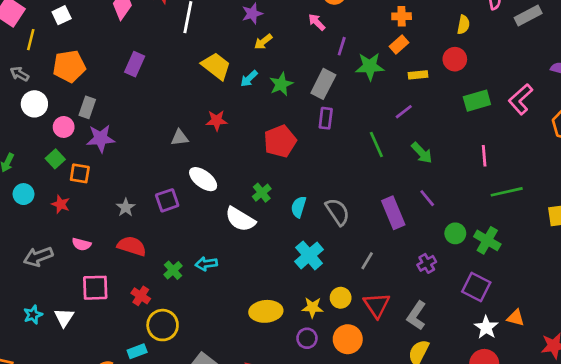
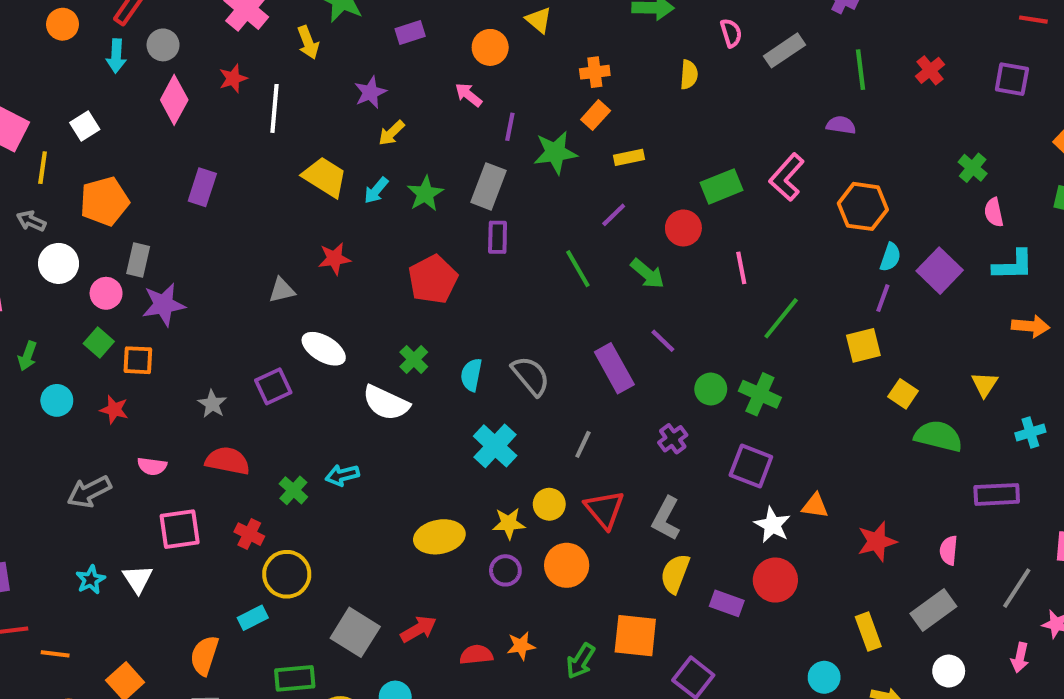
red circle: (455, 59) -> (683, 228), moved
green line: (507, 192) -> (781, 318), turned -32

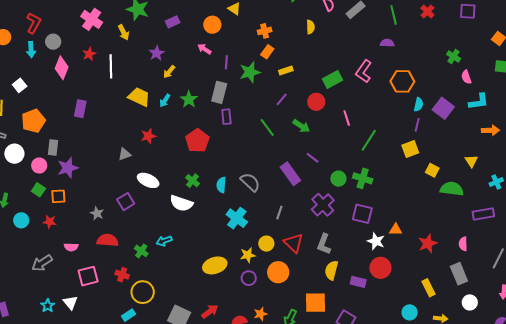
purple cross: (673, 439) -> (323, 205), size x1.6
gray rectangle: (933, 610) -> (459, 274), turned -70

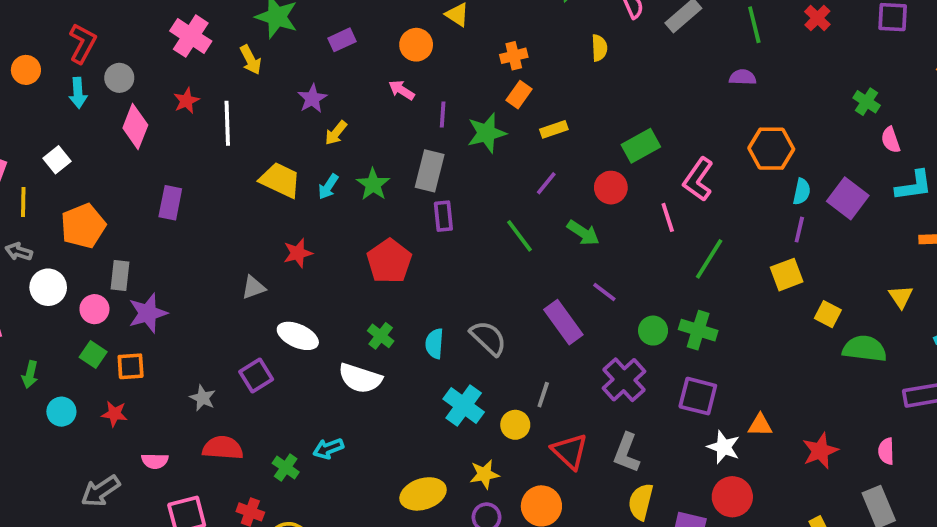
pink L-shape: (364, 71) -> (698, 179), moved
yellow circle: (266, 244) -> (515, 425), moved

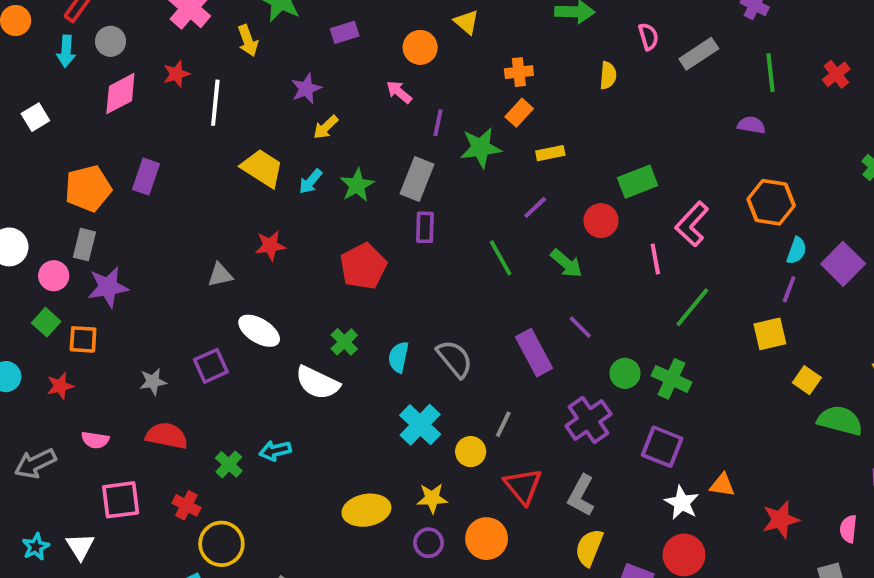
pink diamond: (135, 126) -> (120, 93), turned 33
orange pentagon: (83, 226) -> (88, 188), moved
gray star: (203, 398) -> (153, 382), turned 30
red star: (114, 414) -> (60, 386), turned -30

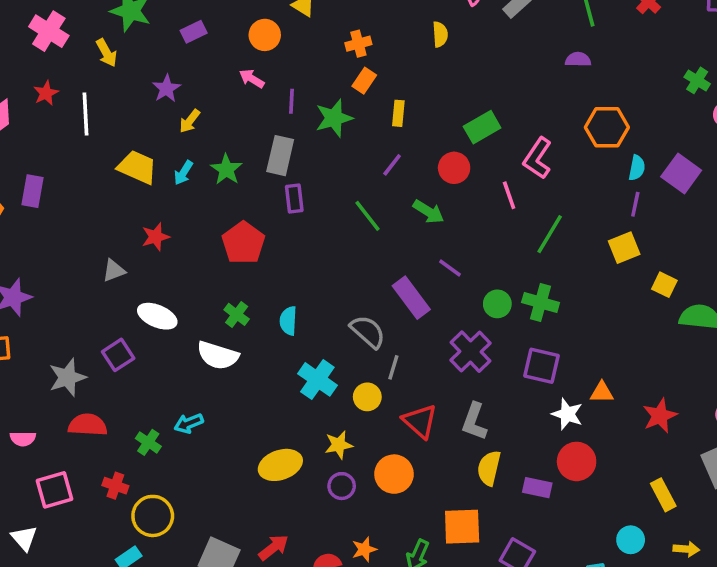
yellow rectangle: (550, 153) -> (398, 113), turned -65
gray semicircle: (455, 359) -> (368, 332), moved
gray star: (153, 382) -> (67, 377), size x1.5

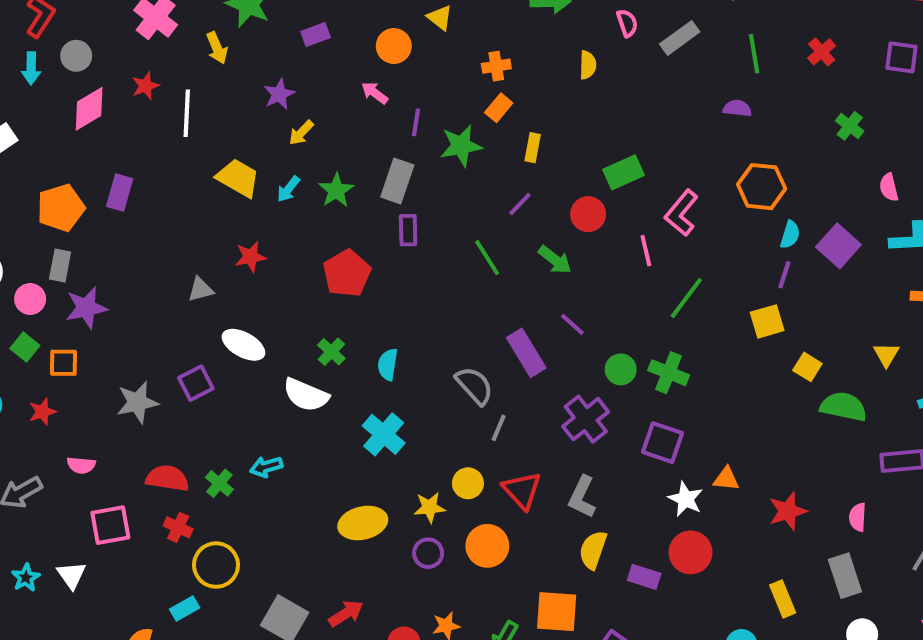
green cross: (697, 80) -> (850, 126), moved
cyan cross: (317, 379) -> (384, 434), moved
yellow circle: (367, 397) -> (468, 483), moved
red semicircle: (88, 425) -> (167, 478), moved

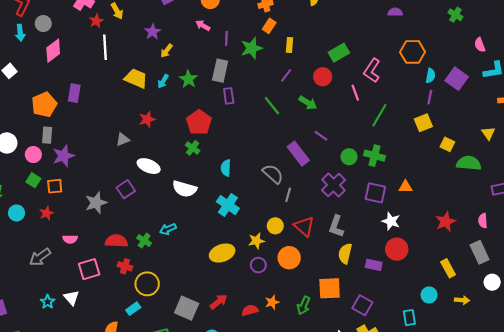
red star: (145, 86) -> (96, 21), moved
green cross: (331, 352) -> (193, 148), moved
orange triangle: (726, 479) -> (405, 187), moved

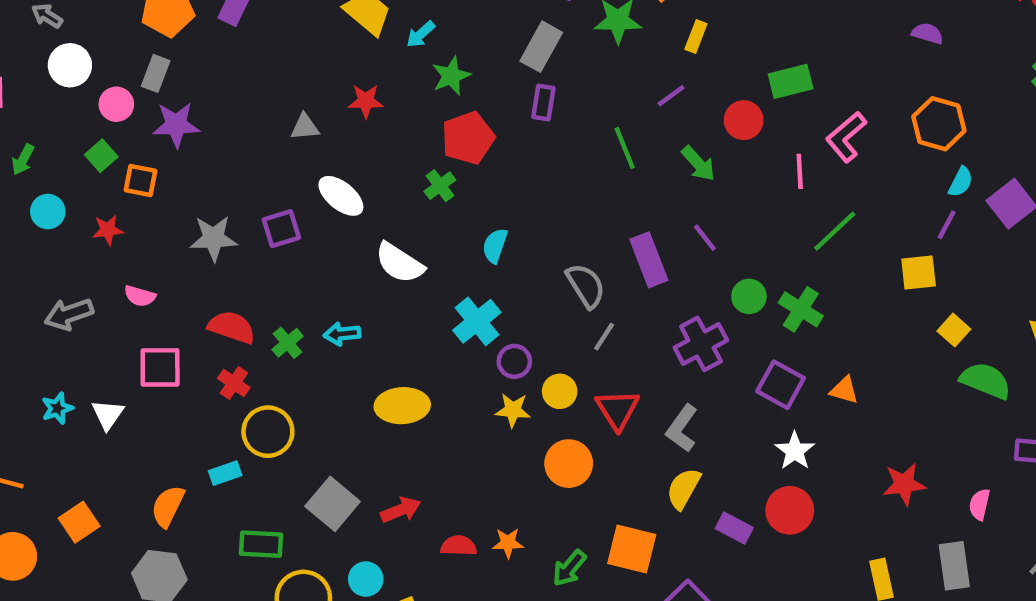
green star: (188, 79) -> (451, 76), moved
yellow ellipse: (222, 253) -> (402, 406), moved
purple circle: (258, 265) -> (514, 361), moved

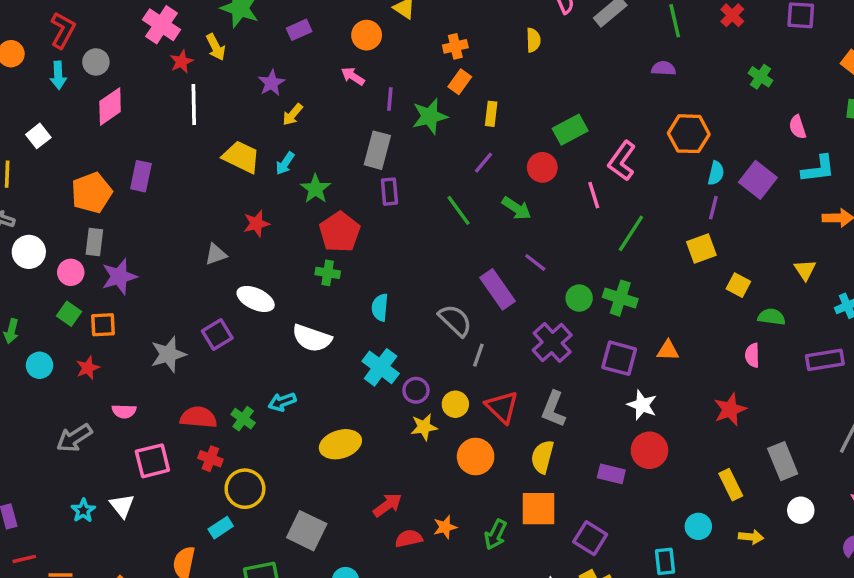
green cross: (440, 186) -> (328, 273), turned -30
green semicircle: (986, 381) -> (772, 317), size x0.7
yellow semicircle: (683, 489) -> (542, 457), moved
pink semicircle: (979, 504) -> (752, 355), moved
red arrow: (401, 510) -> (387, 505), moved

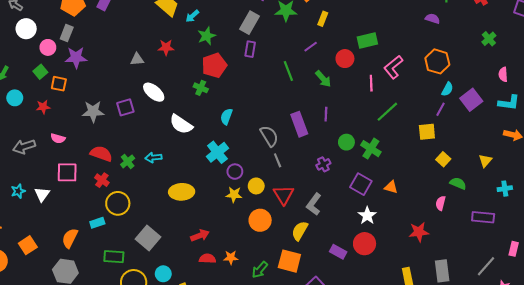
purple line: (535, 262) -> (326, 114), turned 40
purple cross: (552, 343) -> (323, 164), size x0.6
gray line: (478, 355) -> (278, 160), turned -56

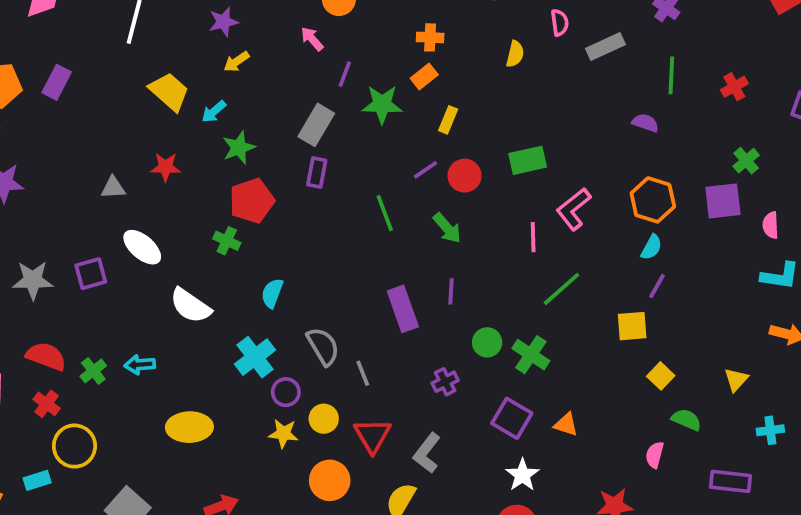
red circle: (345, 59) -> (465, 176), moved
cyan semicircle: (447, 89) -> (651, 247), moved
purple square: (471, 100) -> (723, 201), moved, turned 30
gray semicircle: (269, 136) -> (323, 346), moved

